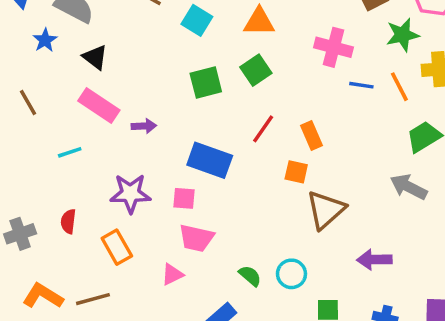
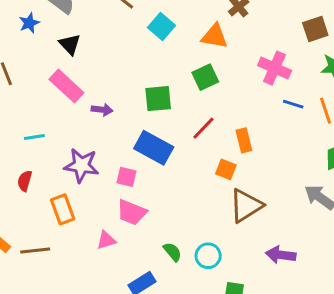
green square: (206, 83) -> (158, 99), moved
cyan line: (70, 152) -> (34, 137), moved

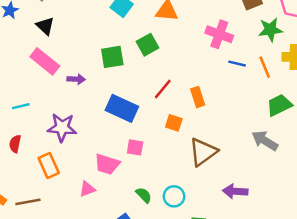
green square: (205, 77) -> (147, 45), moved
green square: (158, 99) -> (112, 57), moved
orange square: (226, 169) -> (174, 123), moved
pink square: (127, 177) -> (135, 147), moved

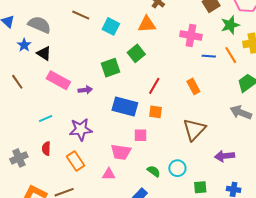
black triangle: (45, 26) -> (44, 53), moved
orange rectangle: (198, 97) -> (193, 86), moved
orange square: (174, 123) -> (155, 112), moved
pink triangle: (87, 189) -> (109, 174), turned 32

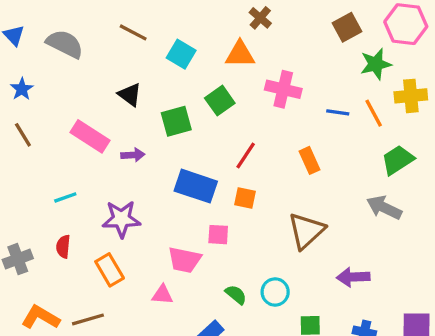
pink cross: (191, 35) -> (283, 89), moved
blue star: (24, 45) -> (22, 89), moved
black triangle: (44, 53) -> (130, 95), moved

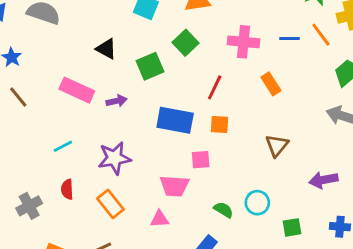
pink cross: (283, 89) -> (243, 42), moved
brown triangle: (306, 231) -> (277, 145), size x0.7

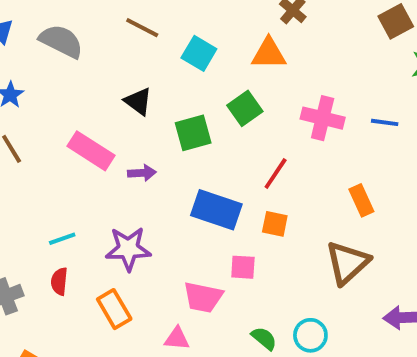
orange rectangle: (271, 84) -> (361, 200), moved
brown triangle: (277, 145) -> (347, 263), size x1.4
cyan line: (63, 146) -> (62, 239), moved

